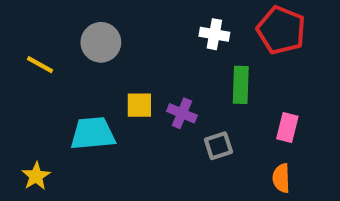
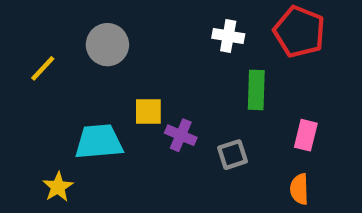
yellow line: (40, 65) -> (43, 68), turned -76
purple cross: (182, 113) -> (181, 135), moved
yellow star: (36, 176) -> (58, 187), moved

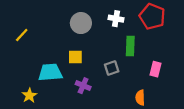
gray circle: (107, 45) -> (81, 23), moved
purple cross: (181, 135) -> (83, 86), moved
gray square: (233, 155) -> (112, 68), moved
orange semicircle: (299, 189) -> (140, 98), moved

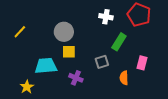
gray circle: (81, 23) -> (64, 32), moved
green rectangle: (130, 46) -> (119, 42), turned 30
orange semicircle: (140, 98) -> (124, 78), moved

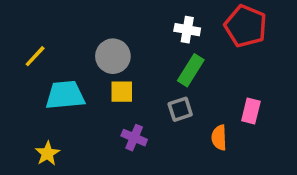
green rectangle: (119, 42) -> (191, 70), moved
cyan trapezoid: (46, 66) -> (65, 95), moved

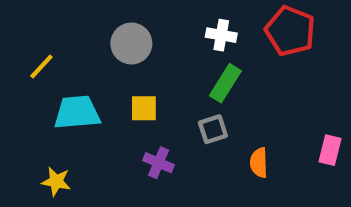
gray circle: (113, 56) -> (131, 44), moved
pink rectangle: (251, 111) -> (330, 150), moved
yellow star: (47, 154) -> (56, 181), turned -30

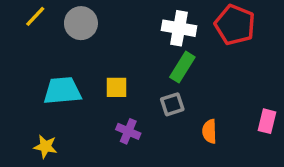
white cross: (221, 35) -> (179, 28), size x1.4
gray circle: (131, 44) -> (81, 23), moved
yellow line: (41, 66) -> (35, 16), moved

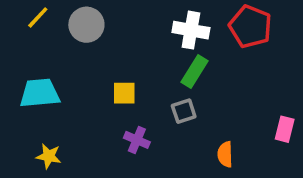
cyan trapezoid: (62, 91) -> (40, 93), moved
orange semicircle: (209, 131) -> (225, 154), moved

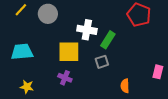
white cross: (191, 30) -> (87, 30), moved
yellow square: (124, 93) -> (69, 52), size x1.6
purple cross: (137, 140) -> (65, 78), moved

